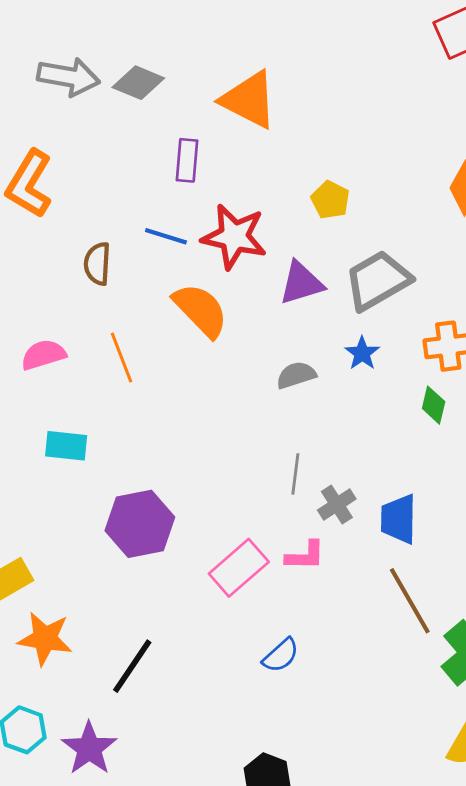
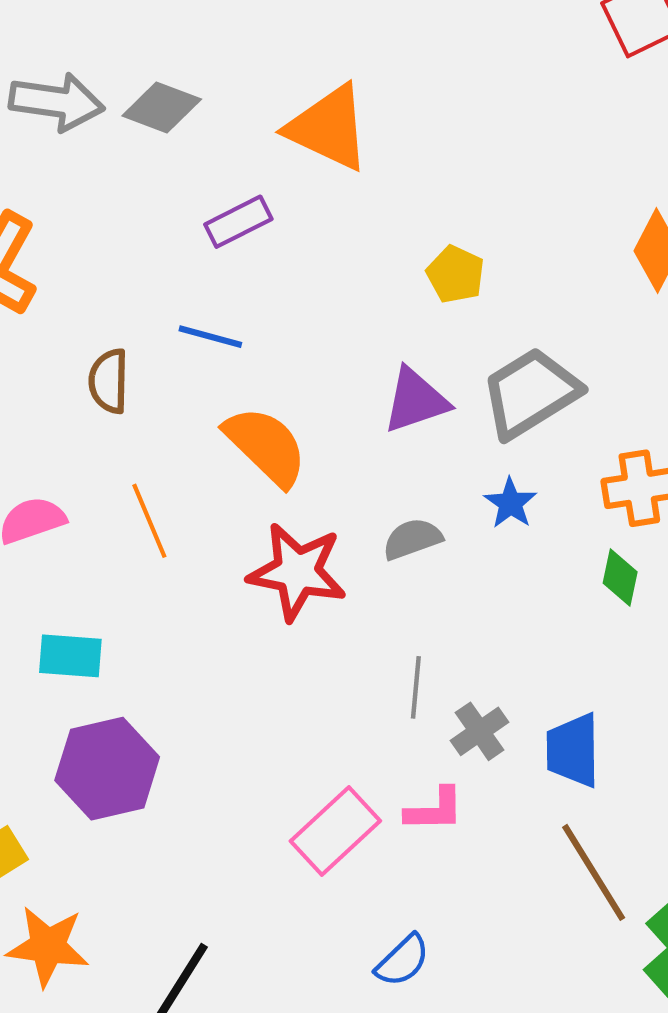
purple rectangle: (187, 160) -> (238, 222), turned 60
red star: (234, 237) -> (297, 572), moved
purple hexagon: (140, 524) -> (107, 769), moved

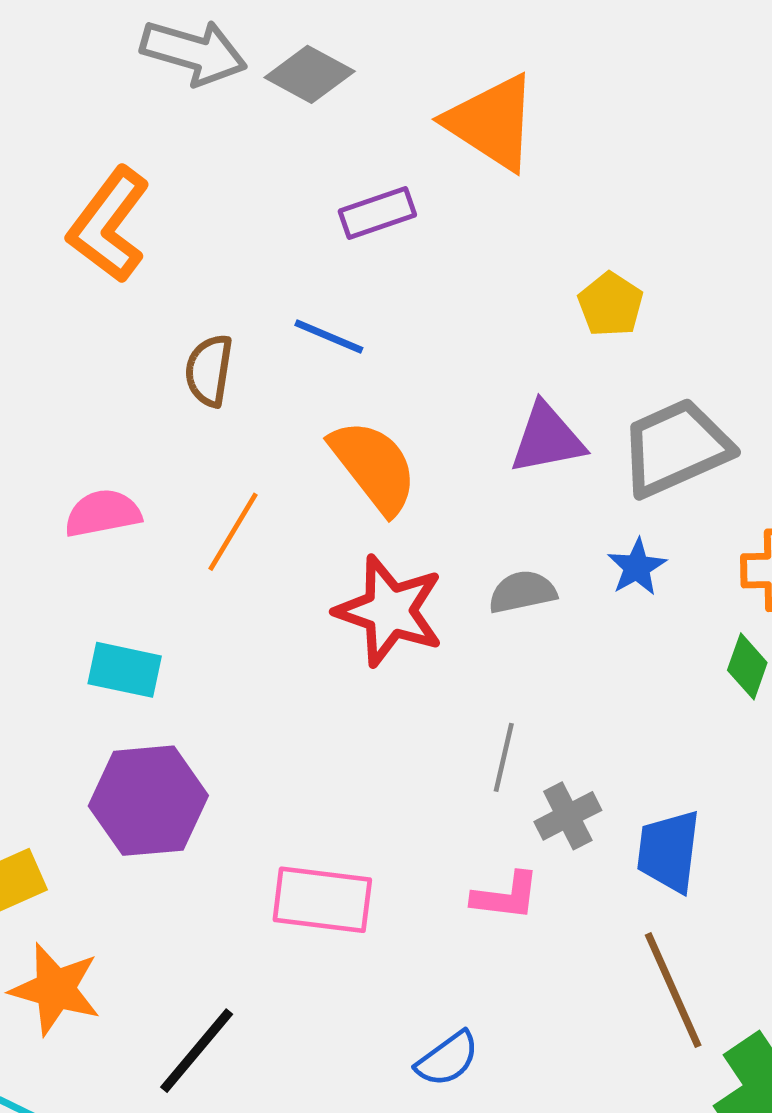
orange line: (149, 521) -> (233, 532), turned 46
pink rectangle: (335, 831) -> (322, 900), moved, turned 42

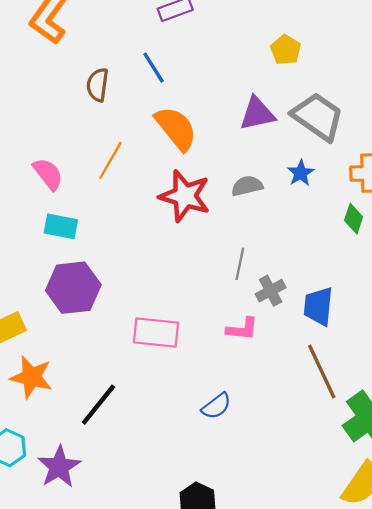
blue line: (329, 336) -> (154, 68), turned 36
gray trapezoid: (676, 448) -> (318, 117), turned 60
pink semicircle: (103, 513) -> (48, 174), moved, turned 64

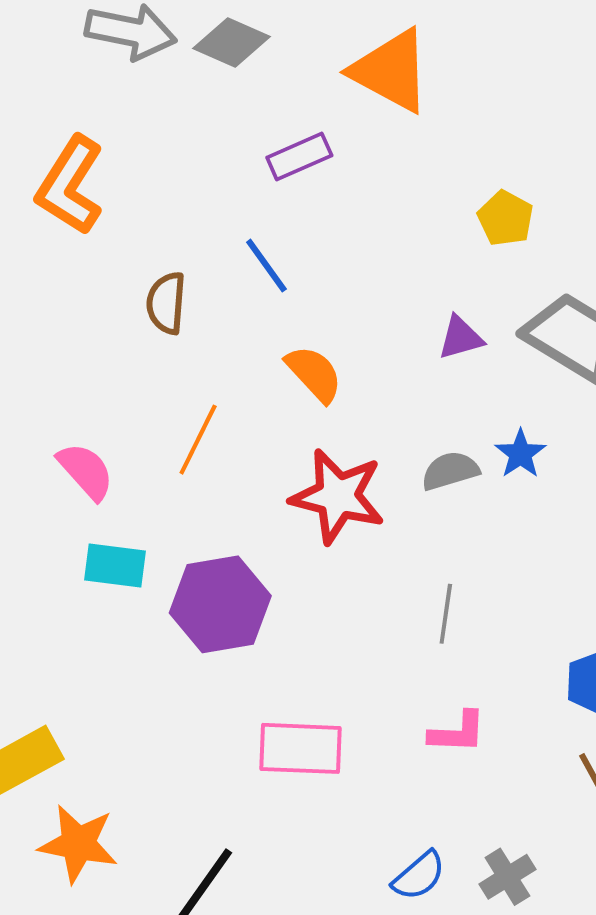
purple triangle: (257, 114) -> (461, 338), size x0.7
orange semicircle: (176, 128) -> (314, 374), size x0.7
blue star: (301, 173) -> (520, 454), moved
purple hexagon: (73, 288) -> (220, 604), moved
gray cross: (271, 291) -> (507, 877), moved

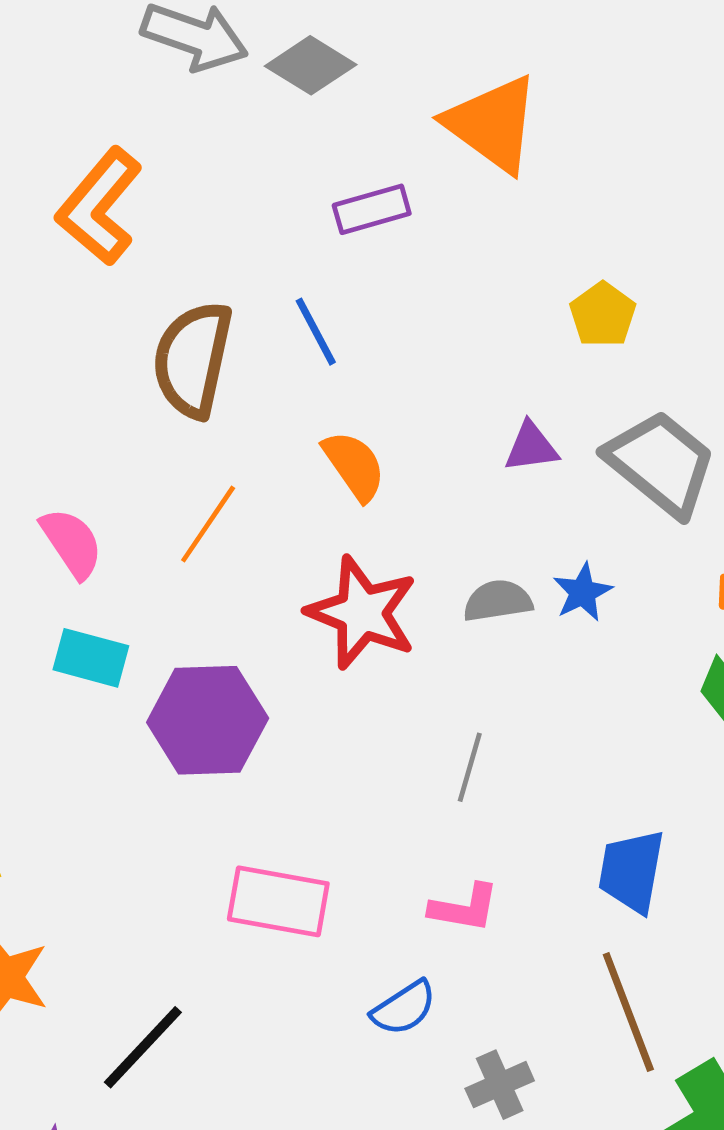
brown semicircle: (166, 303) -> (193, 359), size x1.6
blue semicircle: (419, 876) -> (404, 1008), moved

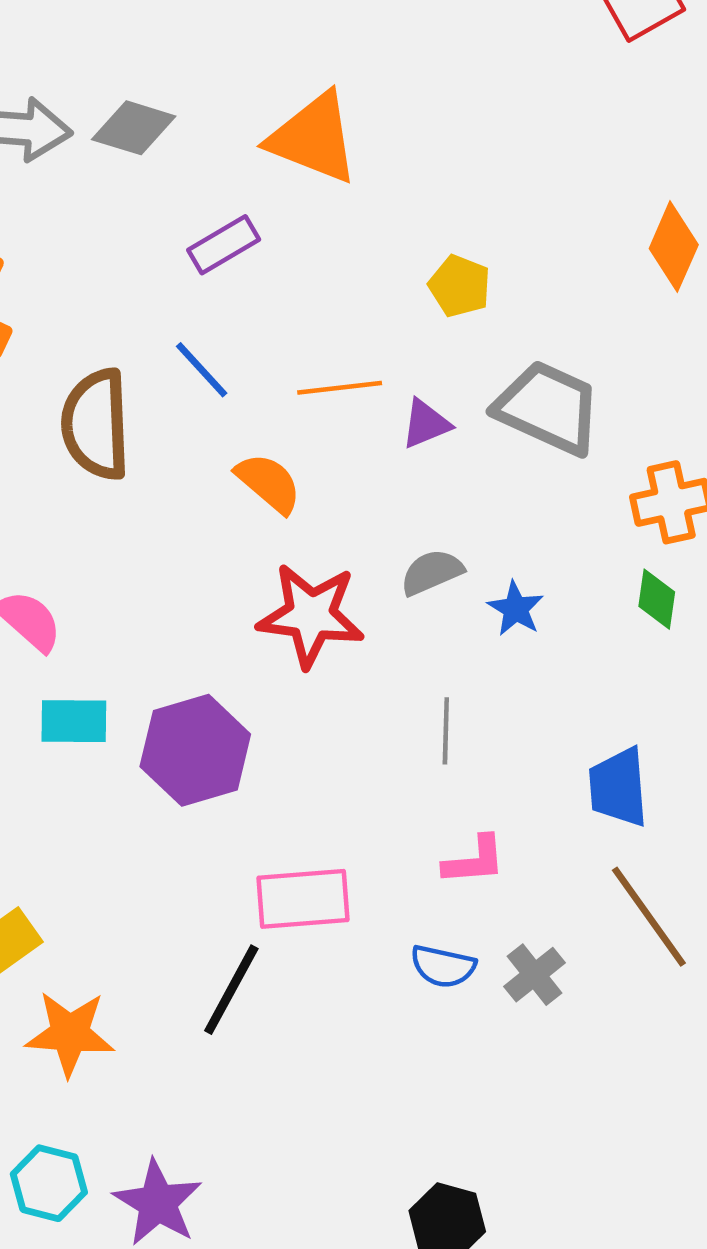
orange line: (208, 524) -> (340, 388), moved, turned 64
blue star: (583, 592) -> (516, 609), moved
blue semicircle: (404, 1008) -> (443, 966), turned 60
black line: (143, 1047) -> (231, 990), moved
gray cross: (500, 1085) -> (534, 975), moved

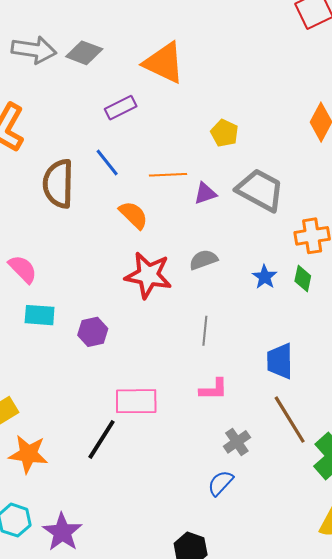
blue star: (516, 609) -> (265, 277), moved
purple hexagon: (195, 750) -> (93, 332), size x0.6
blue semicircle: (443, 966) -> (220, 483), moved, turned 116

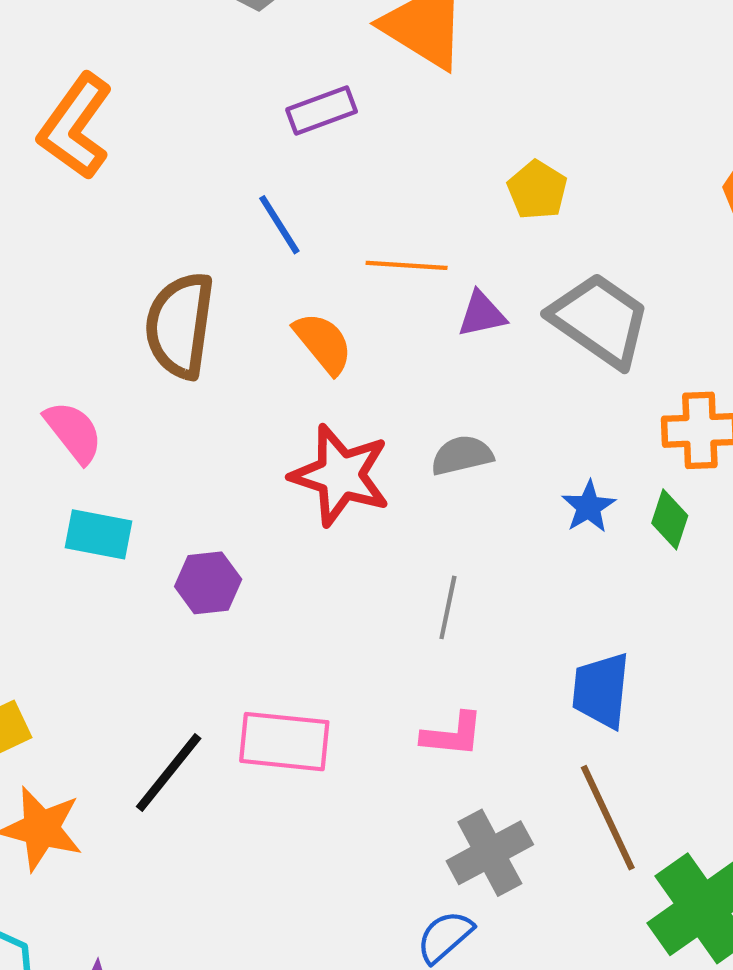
brown semicircle: (58, 184) -> (180, 325), moved
black line: (101, 439) -> (169, 772), moved
gray cross: (237, 442) -> (490, 853), size x1.4

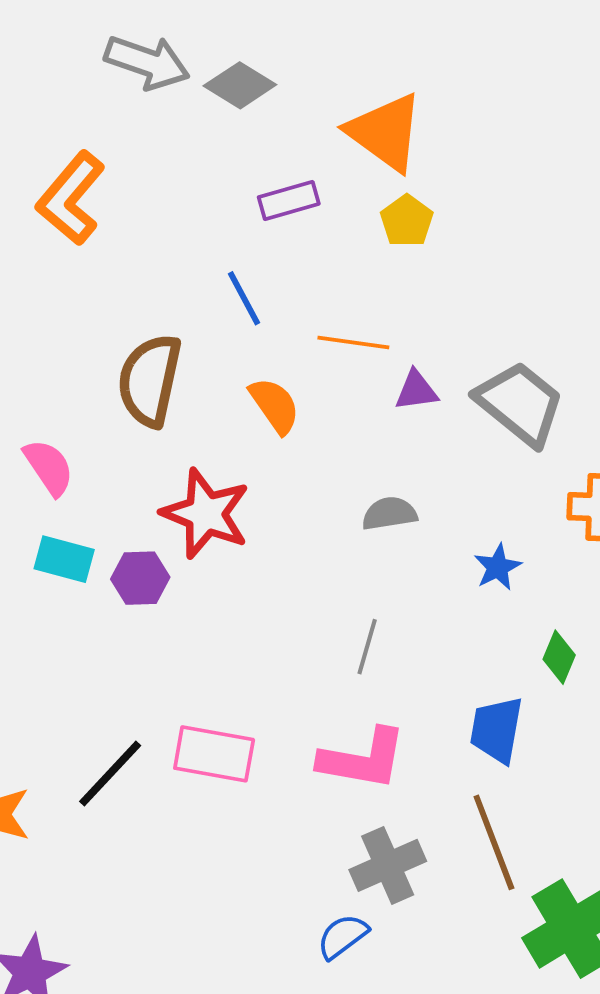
yellow pentagon: (537, 190) -> (407, 221), moved
red star: (340, 475) -> (206, 514), moved
green diamond: (670, 519) -> (559, 657), moved
purple hexagon: (208, 583) -> (140, 578), moved
pink L-shape: (453, 735) -> (363, 759), size x1.6

